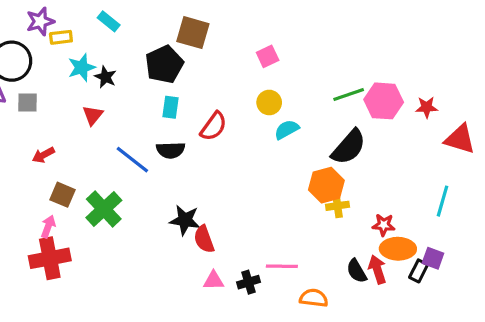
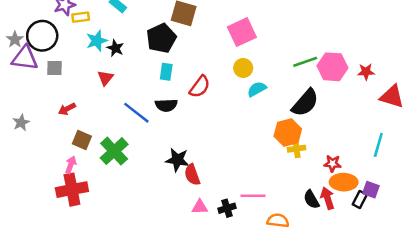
pink square: (268, 56) -> (242, 32), size x1.6

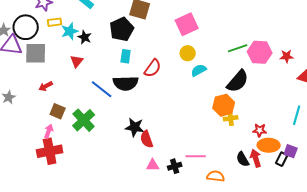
yellow rectangle: (81, 17) -> (55, 22), moved
gray square: (55, 68) -> (36, 53), size x1.6
black semicircle: (166, 105) -> (126, 83), size x1.4

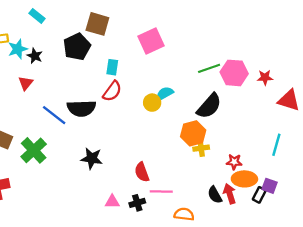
yellow circle: (188, 53) -> (152, 103), moved
cyan rectangle: (126, 56) -> (112, 67), moved
red semicircle: (147, 139) -> (142, 172), moved

